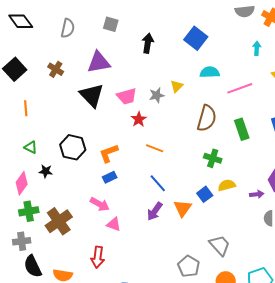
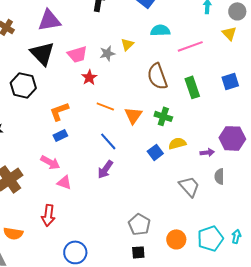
brown semicircle: (207, 118) -> (157, 76), turned 144
black hexagon: (73, 147) -> (23, 85), moved
orange triangle: (183, 208) -> (133, 115), moved
gray trapezoid: (220, 245) -> (189, 186), moved

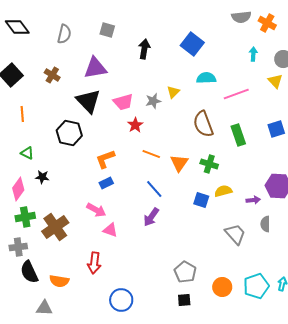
blue square: (155, 152) -> (201, 200), turned -35

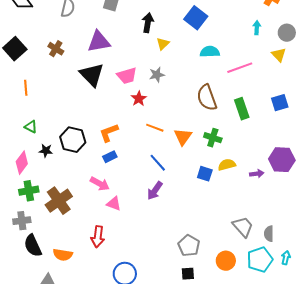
yellow triangle: (173, 92) -> (163, 44), moved
black hexagon: (69, 133) -> (73, 140), moved
gray semicircle: (265, 224) -> (269, 234), moved
gray trapezoid: (235, 234) -> (243, 227), moved

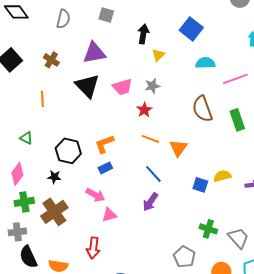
orange line: (26, 88) -> (42, 99), moved
red star: (139, 99) -> (144, 110), moved
green cross: (213, 138) -> (208, 229), moved
black star: (46, 151) -> (54, 177), moved
pink triangle: (114, 204) -> (109, 215), turned -35

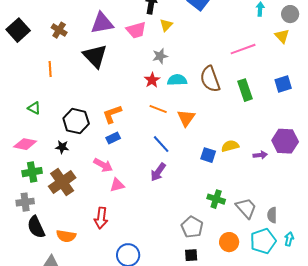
cyan semicircle: (205, 63) -> (177, 80), moved
pink trapezoid: (122, 87) -> (136, 30), moved
pink diamond: (17, 174) -> (25, 144), turned 65

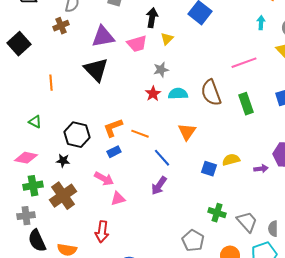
brown cross: (59, 30) -> (61, 26), moved, turned 35
orange line: (158, 109) -> (140, 134), moved

